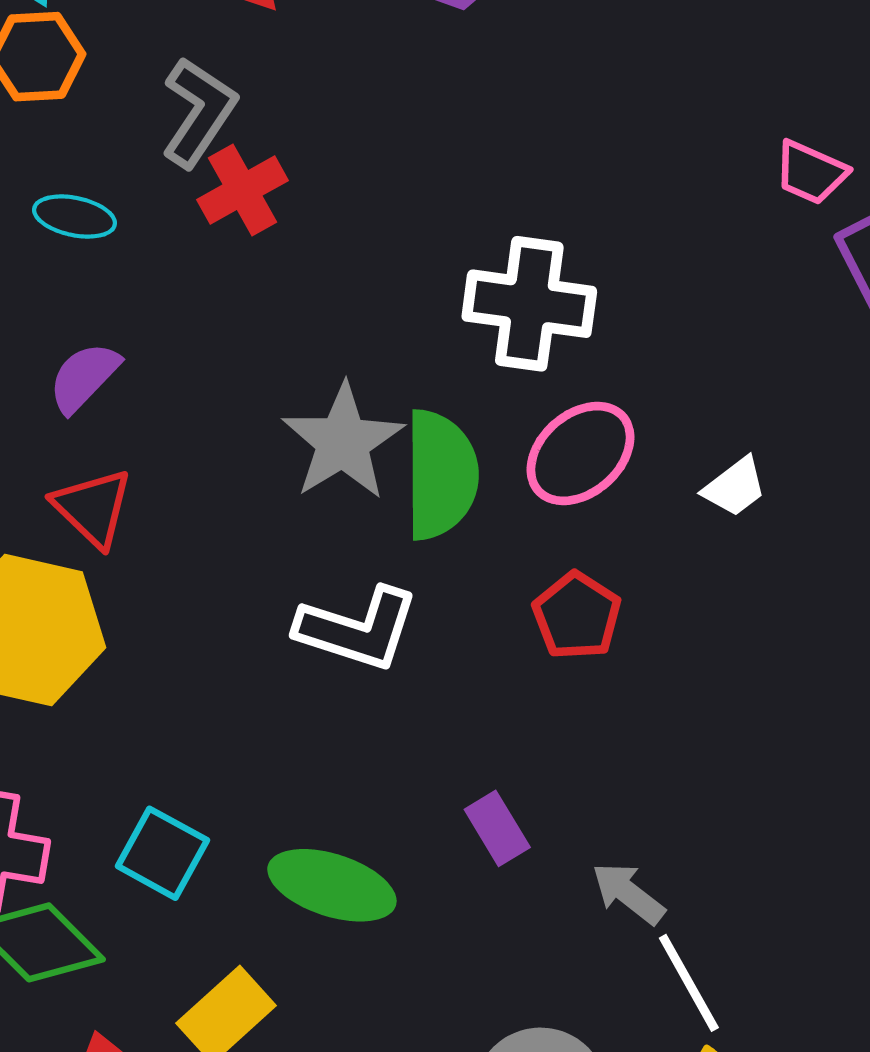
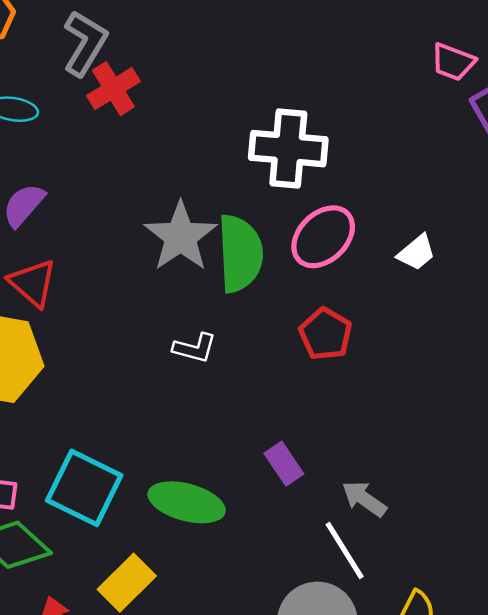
white L-shape: (358, 629) -> (195, 348), size x0.6
cyan square: (162, 853) -> (84, 488), size x1.4
white line: (689, 983) -> (345, 551), moved

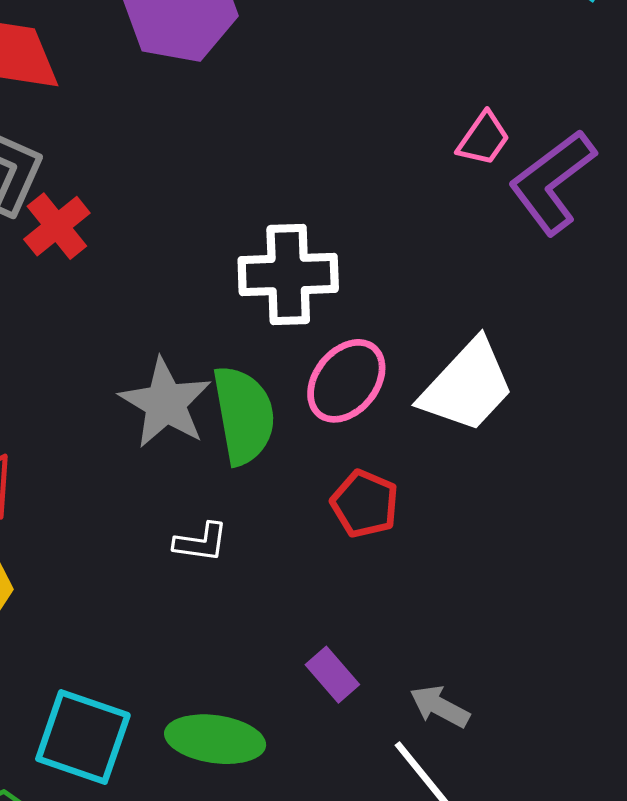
pink trapezoid: (453, 62) -> (483, 139), turned -69
white trapezoid: (416, 252) -> (467, 386), size x2.0

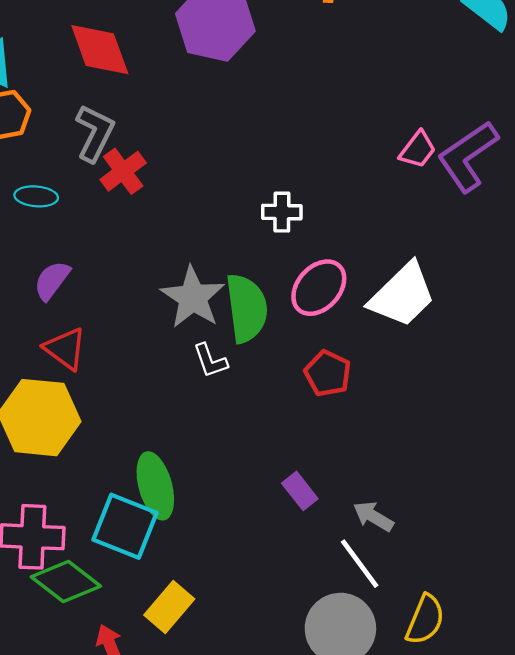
pink trapezoid: (483, 139) -> (418, 150), moved
white cross: (288, 275) -> (282, 212), size x0.6
white L-shape: (201, 542) -> (210, 361), moved, turned 60
green ellipse: (215, 739) -> (155, 486), moved, turned 64

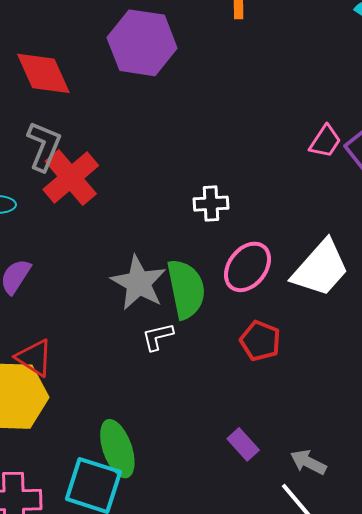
red cross: (123, 171) -> (71, 178), size x1.4
red triangle: (65, 349) -> (34, 358), moved
white L-shape: (210, 361) -> (158, 337), turned 100

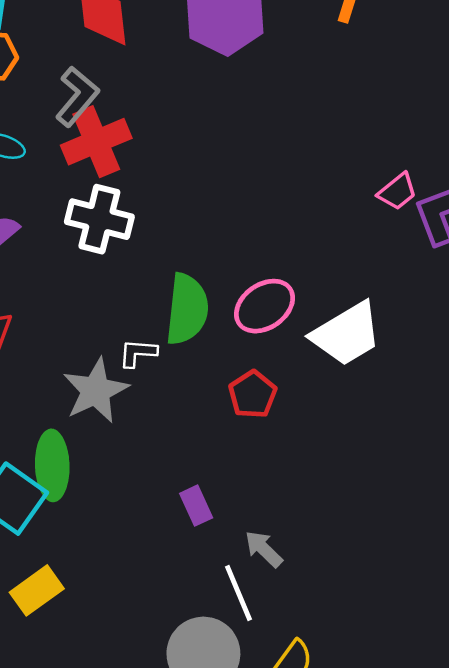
white cross: (211, 204) -> (99, 219), moved, size x1.6
gray star: (139, 283) -> (96, 391), moved

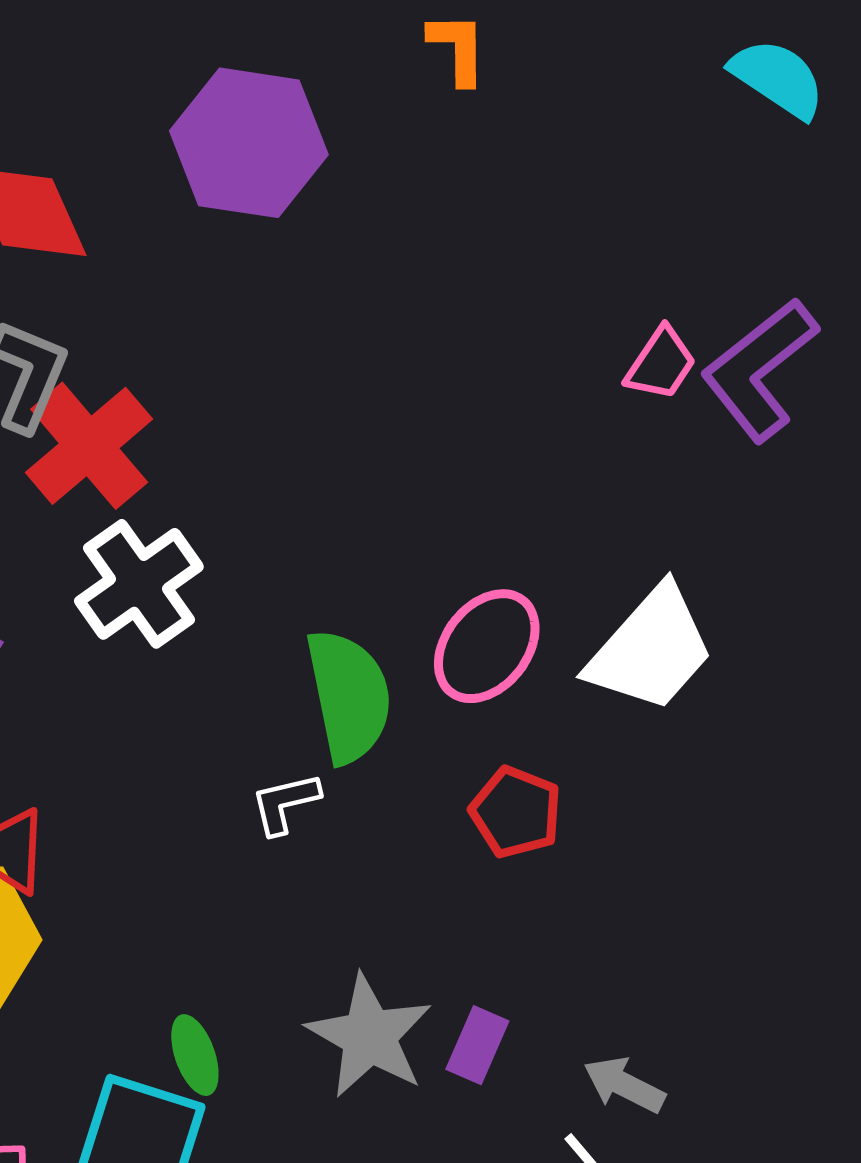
white cross: (99, 219) -> (139, 584), turned -32
gray star: (96, 391) -> (369, 1036), moved
green ellipse: (52, 465) -> (195, 1055), size x0.6
purple rectangle: (196, 506) -> (477, 1045), turned 66

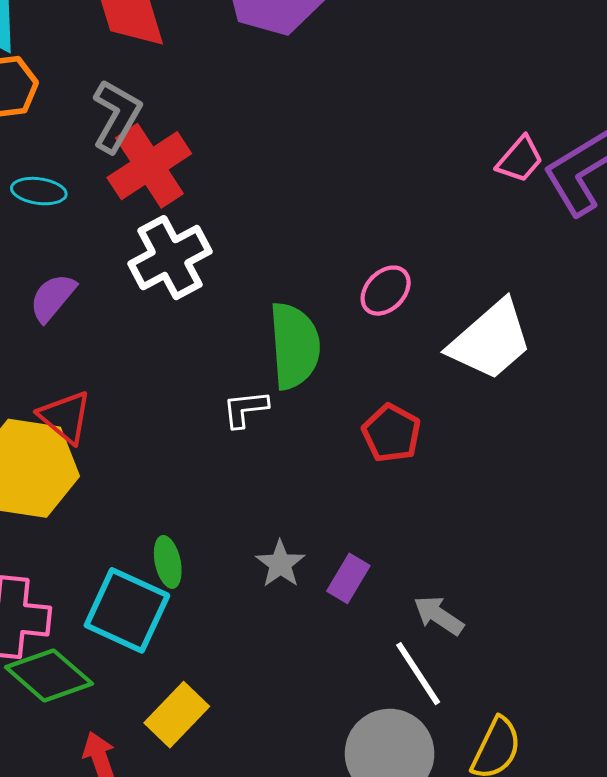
pink ellipse: (487, 646) -> (386, 291), moved, size x0.7
gray star: (369, 1036) -> (280, 564), size x0.6

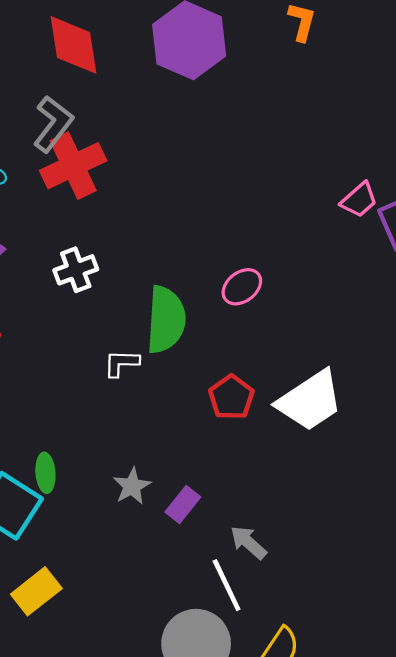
white cross: (170, 258) -> (76, 270), moved, size x0.7
white trapezoid: (490, 340) -> (310, 401), moved

